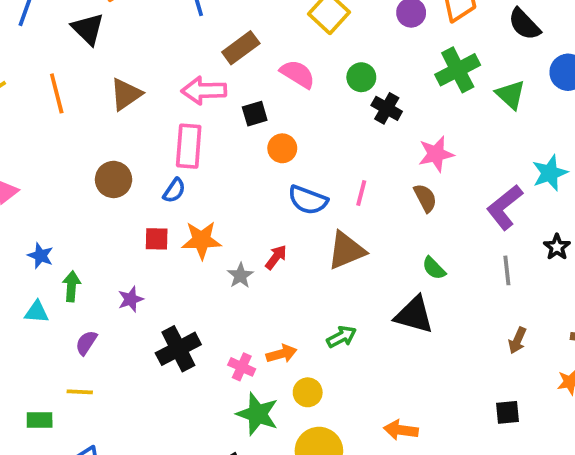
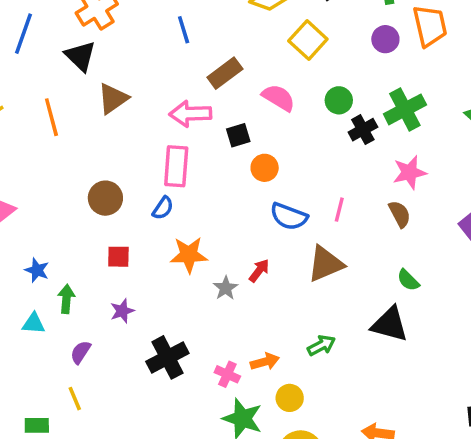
green cross: (458, 70) -> (405, 109), moved
brown triangle: (126, 94) -> (113, 99), moved
black cross: (387, 108) -> (363, 130), turned 32
red square: (157, 239) -> (118, 257), moved
yellow line: (80, 392) -> (75, 399), turned 65

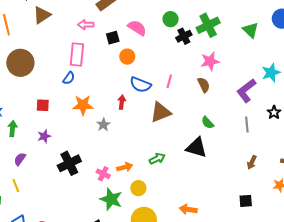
pink semicircle: (279, 98) -> (137, 28), moved
pink arrow: (190, 114) -> (86, 25), size x0.7
brown circle: (105, 198) -> (20, 63), moved, size x1.4
red arrow: (259, 271) -> (122, 102), moved, turned -32

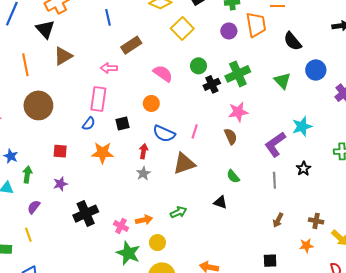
black square: (113, 38) -> (122, 124), moved
gray star: (103, 125) -> (143, 173), moved
black triangle: (196, 148) -> (220, 202), size x0.6

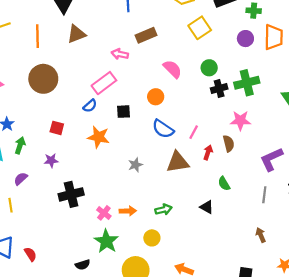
pink rectangle: (98, 99) -> (104, 83), turned 35
red arrow: (144, 151) -> (208, 152), moved
brown arrow: (278, 220) -> (261, 235), turned 120
yellow circle: (157, 243) -> (152, 238), moved

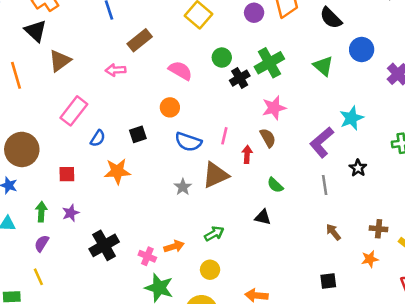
brown circle: (43, 79) -> (22, 149), moved
pink rectangle: (104, 83) -> (74, 111), moved
green arrow: (20, 145) -> (41, 212), moved
gray star: (135, 165) -> (183, 187), moved

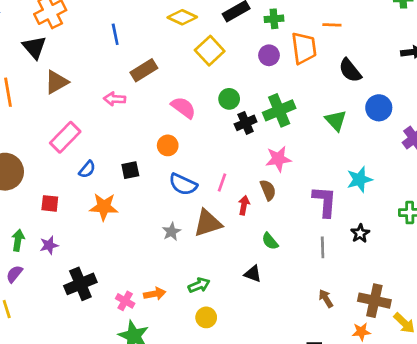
purple L-shape: (322, 142) -> (325, 201), turned 128
brown cross: (379, 229) -> (374, 301), size x1.6
yellow circle: (210, 270) -> (206, 317), moved

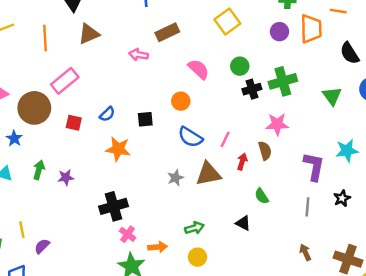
pink rectangle: (65, 137) -> (65, 81), moved
red square: (50, 203) -> (74, 123), moved
purple semicircle: (14, 274) -> (42, 246), moved
black cross: (80, 284) -> (113, 206), moved
orange arrow: (155, 294) -> (158, 247), moved

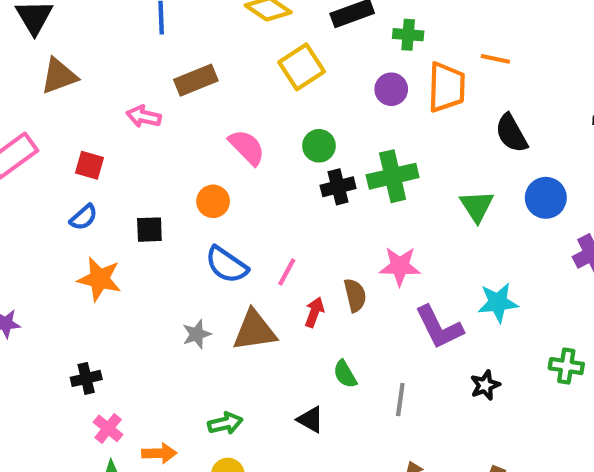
red square: (74, 123) -> (90, 165), moved
pink star: (277, 124) -> (400, 266), moved
purple L-shape: (314, 166) -> (439, 327), turned 140
black cross: (113, 206) -> (86, 378), size x0.6
gray line: (307, 207) -> (400, 400), moved

